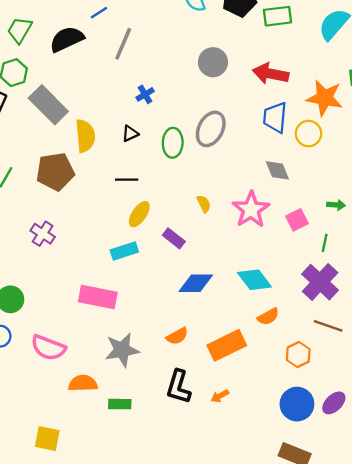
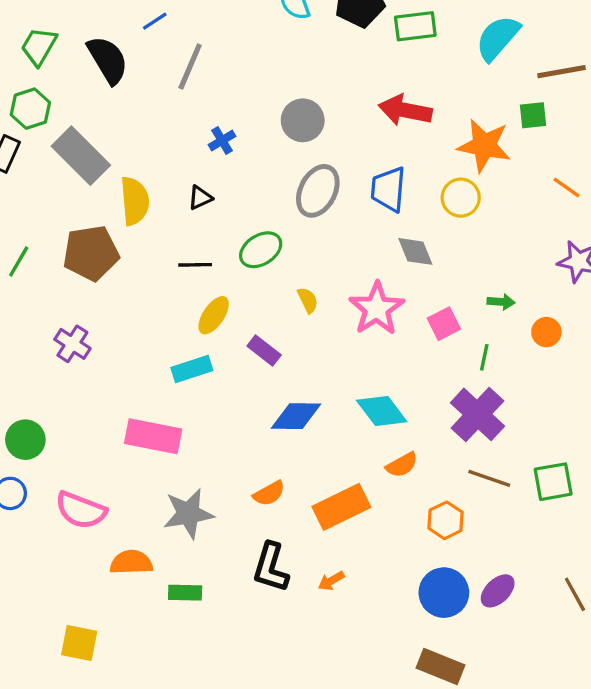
black semicircle: (67, 39) -> (108, 60), turned 84
gray circle: (213, 62) -> (303, 120), moved
blue trapezoid: (275, 117) -> (388, 189), moved
green ellipse: (173, 143) -> (261, 250), moved, turned 56

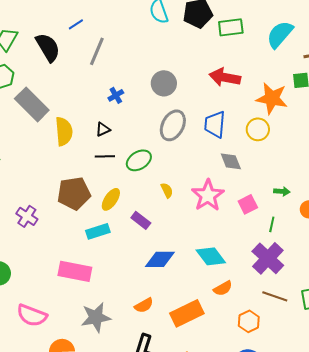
brown pentagon: (91, 253) -> (74, 193), moved
black line: (195, 265) -> (105, 156), moved

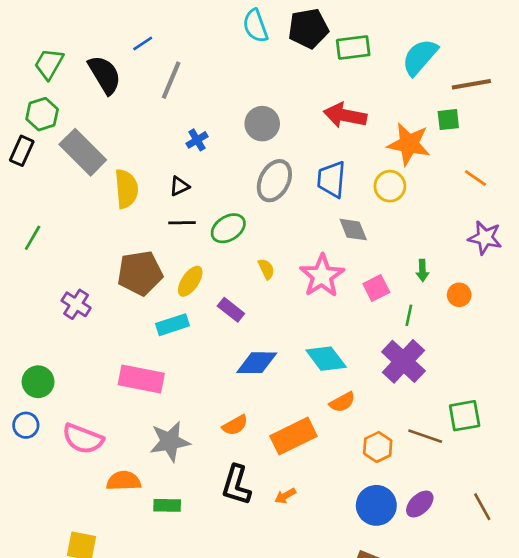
green arrow: (282, 191) -> (422, 270), turned 84
brown line: (275, 296) -> (425, 436), moved

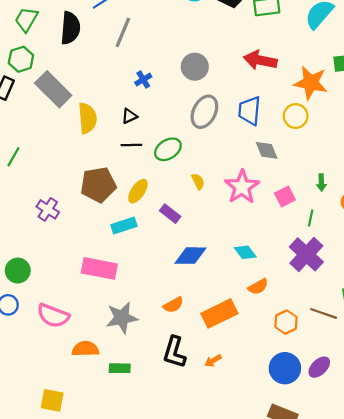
black semicircle: (105, 75) -> (70, 28), turned 36
cyan diamond: (326, 359) -> (245, 252), size x0.7

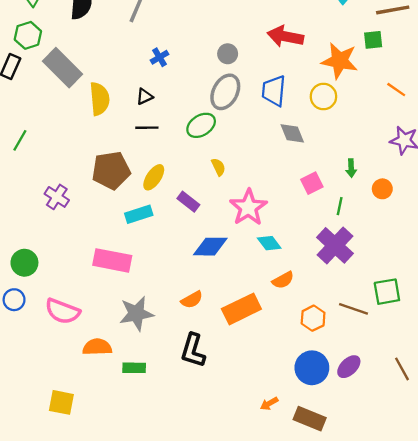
gray circle: (195, 67) -> (228, 54), moved, size x0.7
green ellipse: (168, 149) -> (201, 125), moved
pink star: (242, 187) -> (248, 207), moved
orange arrow: (213, 361) -> (269, 404), moved

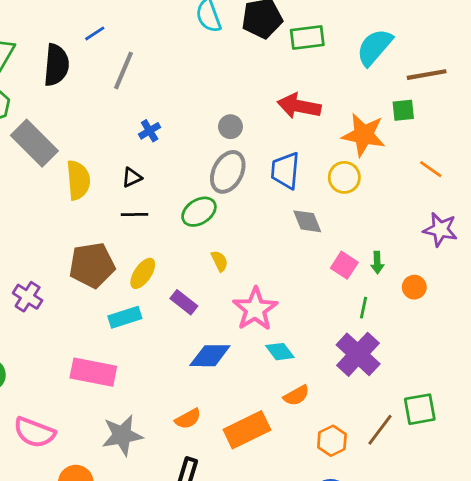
pink square: (312, 183) -> (344, 265), moved, turned -30
brown line: (353, 309) -> (380, 430), turned -72

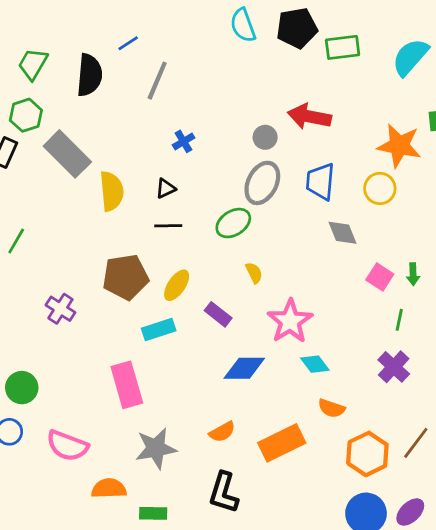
red arrow: (299, 106) -> (309, 117), moved
purple cross: (358, 354) -> (394, 367), size x0.7
pink rectangle: (93, 372) -> (127, 385), turned 63
orange semicircle: (296, 395) -> (331, 408), turned 48
orange hexagon: (332, 441) -> (367, 454), size x1.4

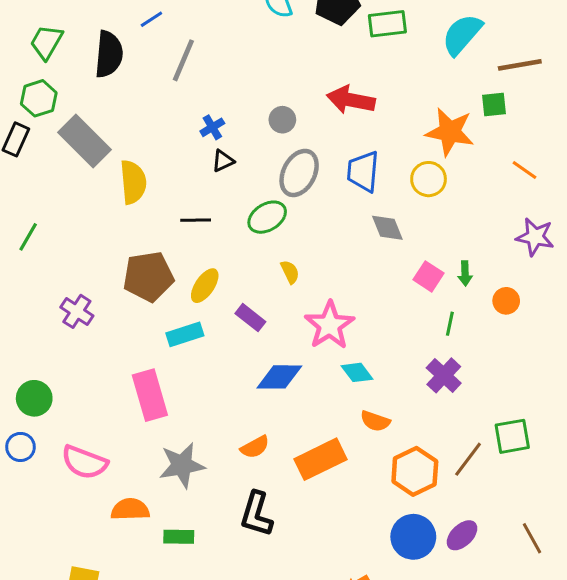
gray circle: (265, 137) -> (282, 120), moved
black triangle: (166, 188) -> (223, 161), moved

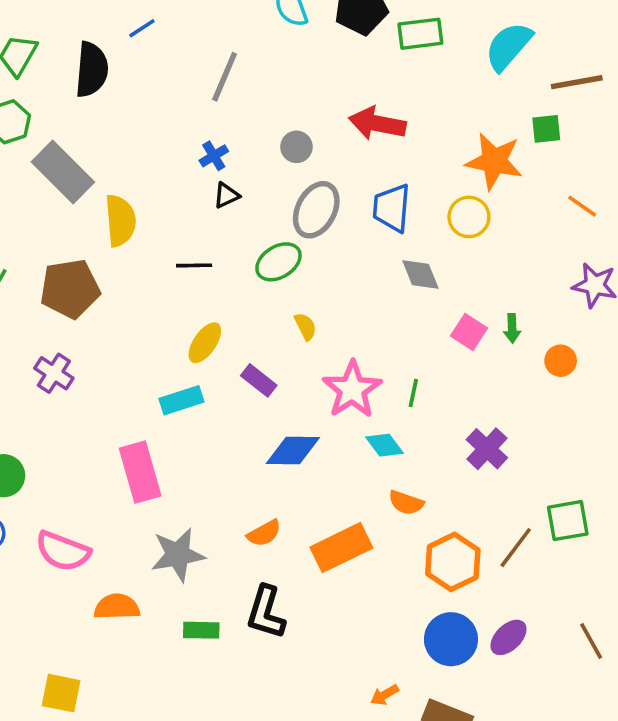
gray line: (183, 60) -> (225, 77), moved
brown pentagon: (148, 276) -> (70, 289), moved
green line: (450, 324) -> (413, 393), moved
green rectangle: (179, 537) -> (201, 630), moved

